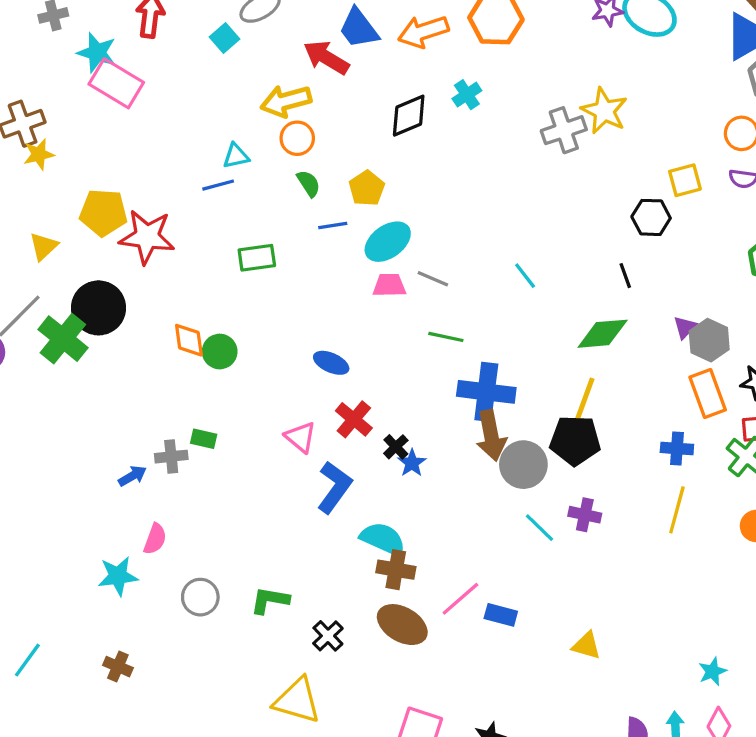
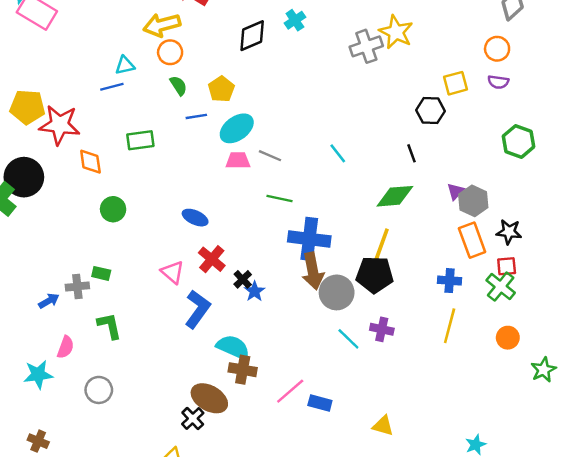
orange diamond: (189, 340) -> (90, 162), moved
green L-shape: (270, 600) -> (109, 326), moved, turned 68
brown ellipse: (402, 625) -> (209, 398), moved

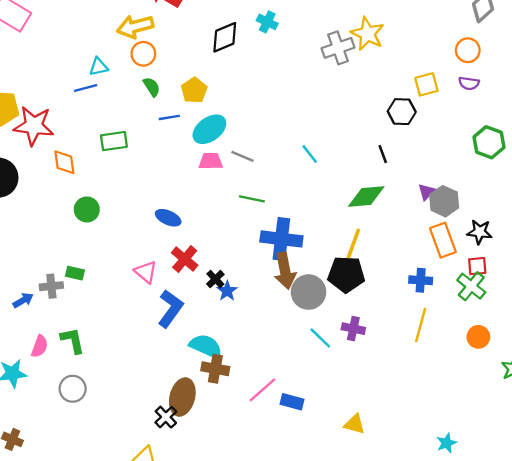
cyan cross: (295, 20) -> (267, 22), turned -30
green L-shape: (109, 326) -> (73, 340), moved
brown ellipse: (209, 398) -> (182, 397), turned 75

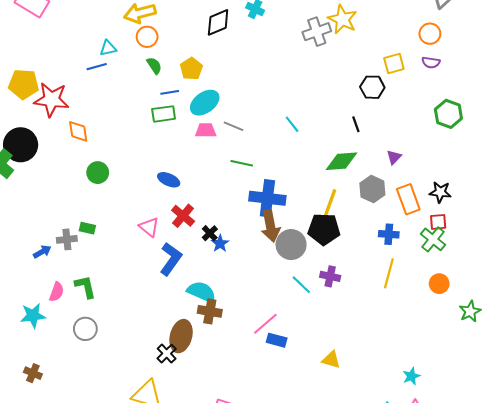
green rectangle: (114, 141) -> (164, 114), moved
gray hexagon: (444, 201) -> (372, 189), moved
pink line: (263, 390) -> (265, 324), moved

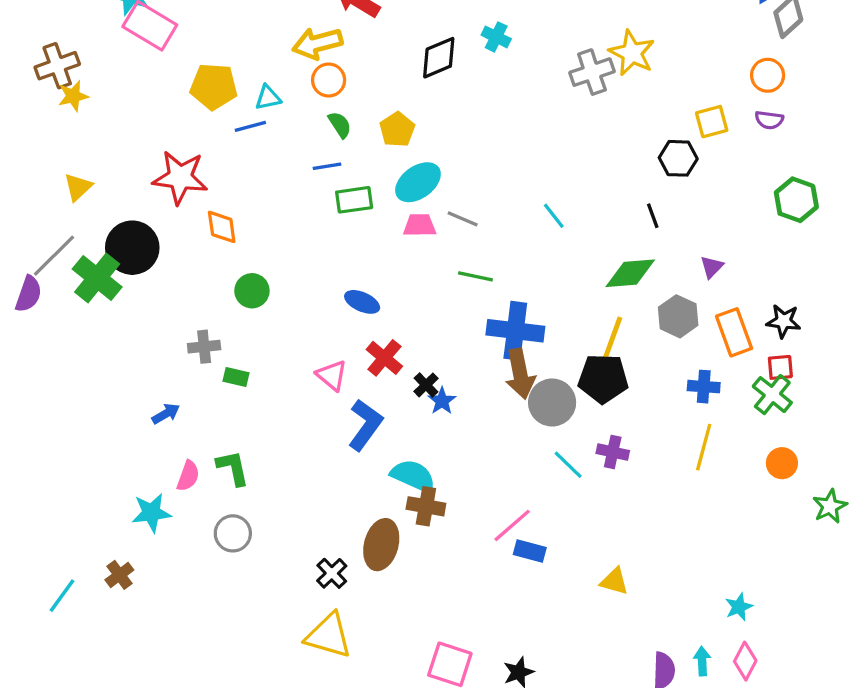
yellow pentagon: (24, 84) -> (214, 86), moved
blue line: (170, 92) -> (327, 166), moved
gray cross: (67, 239) -> (204, 347), moved
black cross: (167, 354) -> (332, 573), moved
brown cross: (33, 373) -> (119, 575), moved, turned 30

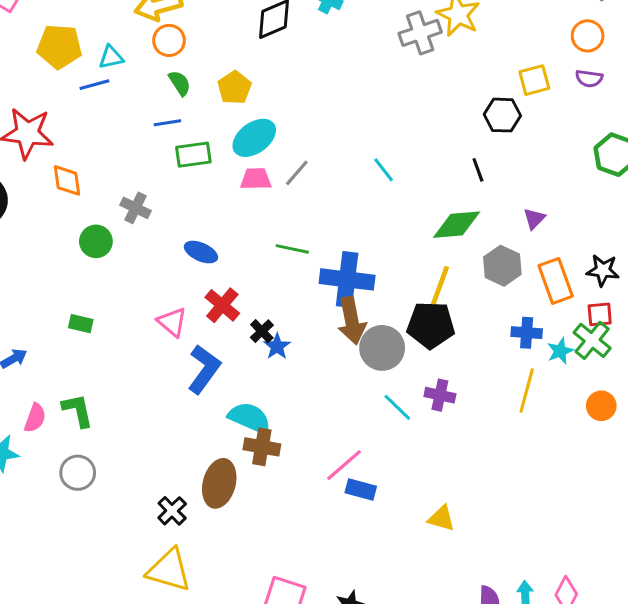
gray line: (463, 219) -> (297, 173), turned -72
green line: (475, 276) -> (292, 249), moved
gray cross: (204, 347) -> (136, 208), moved, turned 32
cyan star: (739, 607) -> (560, 351), moved

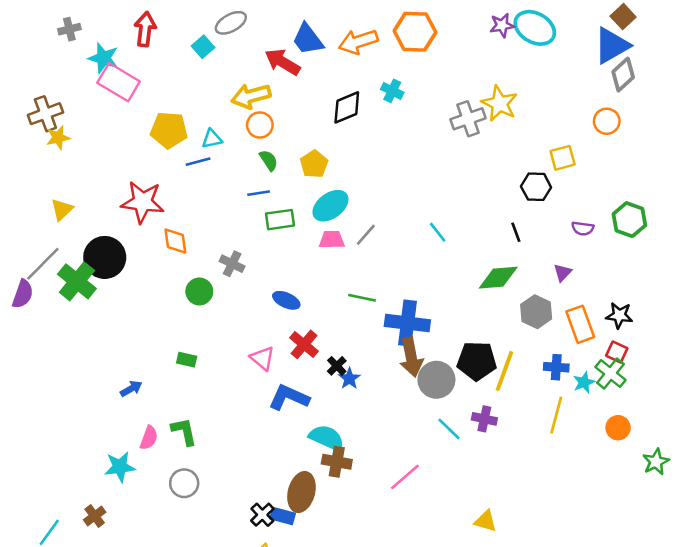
purple semicircle: (589, 79) -> (583, 228), moved
yellow line: (438, 290) -> (505, 371), moved
red square: (600, 314) -> (617, 352), turned 30
blue L-shape: (204, 369) -> (289, 397), turned -102
blue rectangle: (361, 489) -> (283, 516), moved

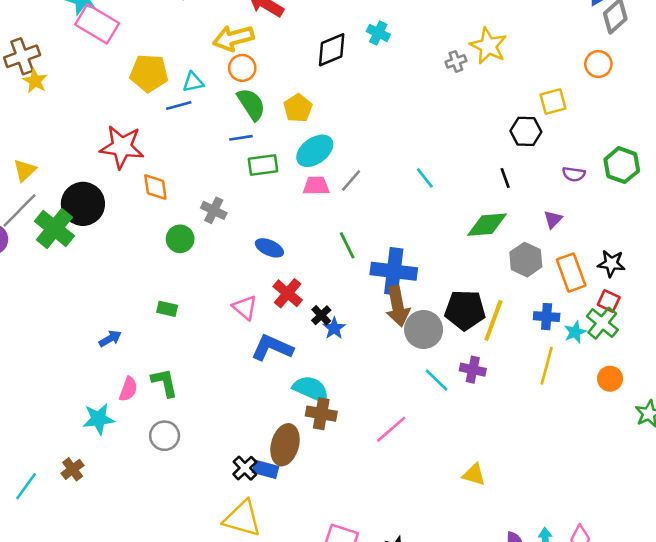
gray cross: (468, 119) -> (456, 61), size x0.6
yellow star: (58, 138) -> (35, 81), turned -30
green semicircle: (269, 160) -> (251, 104), size x1.5
yellow triangle: (62, 210) -> (25, 170), moved
green line: (362, 298) -> (347, 245), turned 52

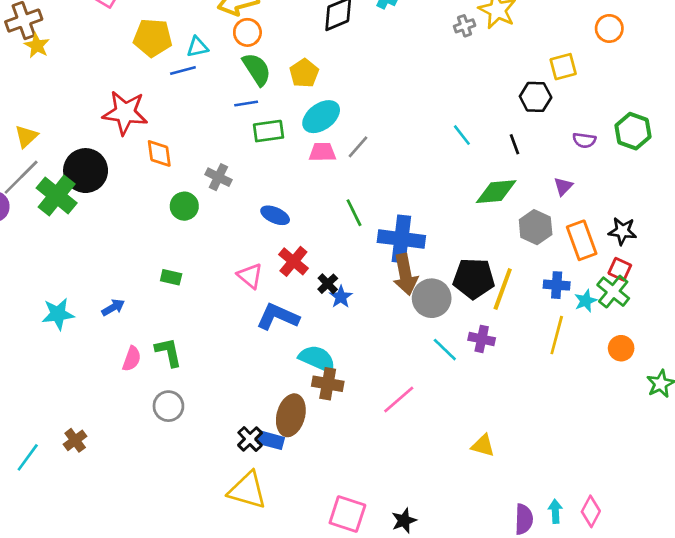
cyan line: (425, 178) -> (462, 135), moved
cyan star: (99, 419) -> (58, 314), moved

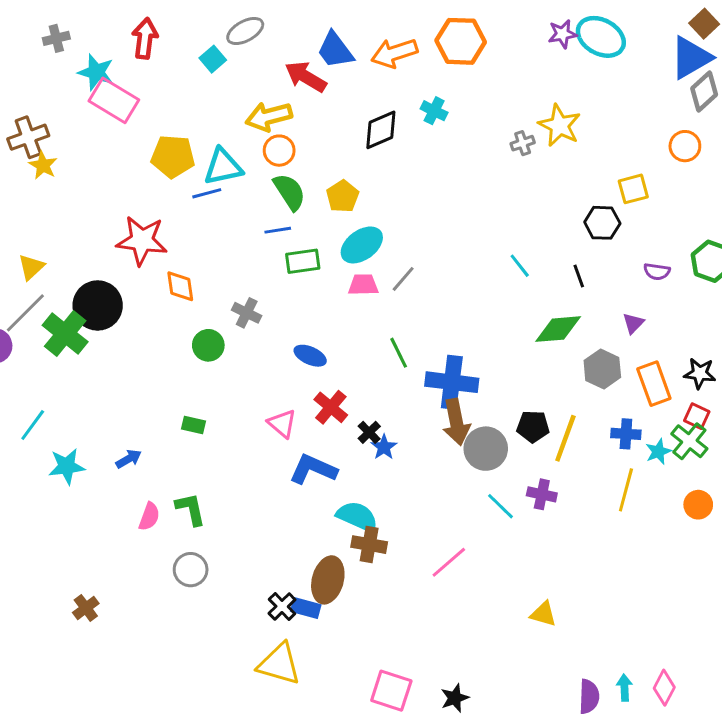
cyan triangle: (197, 47) -> (223, 167), size x1.6
black pentagon: (474, 278) -> (533, 426), size x0.7
cyan line: (28, 457) -> (33, 425), moved

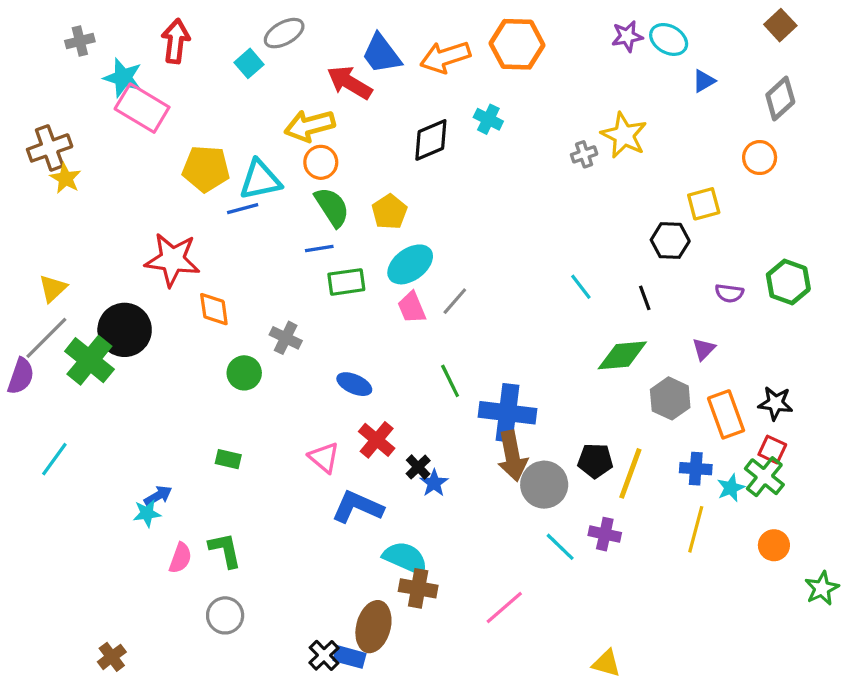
cyan ellipse: (601, 37) -> (669, 39), size x0.7
blue triangle: (691, 58) -> (704, 81), moved, size x0.5
pink trapezoid: (363, 285) -> (412, 308), turned -112
cyan star: (67, 466) -> (147, 513), moved, size x0.7

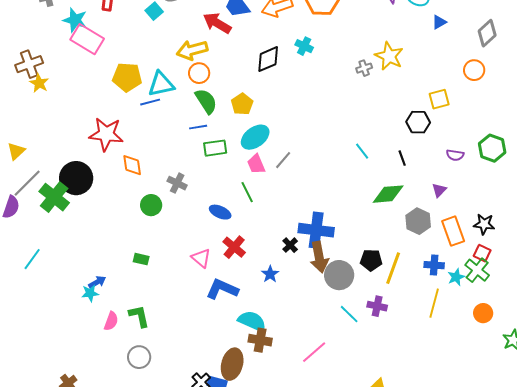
yellow triangle: (53, 288) -> (16, 151), moved
green line: (450, 381) -> (247, 192), moved
black cross: (418, 467) -> (290, 245), moved

